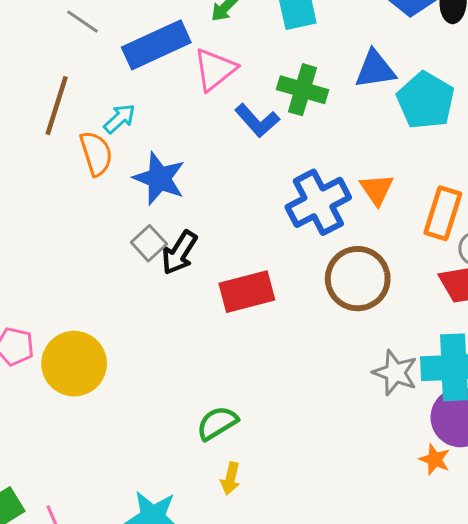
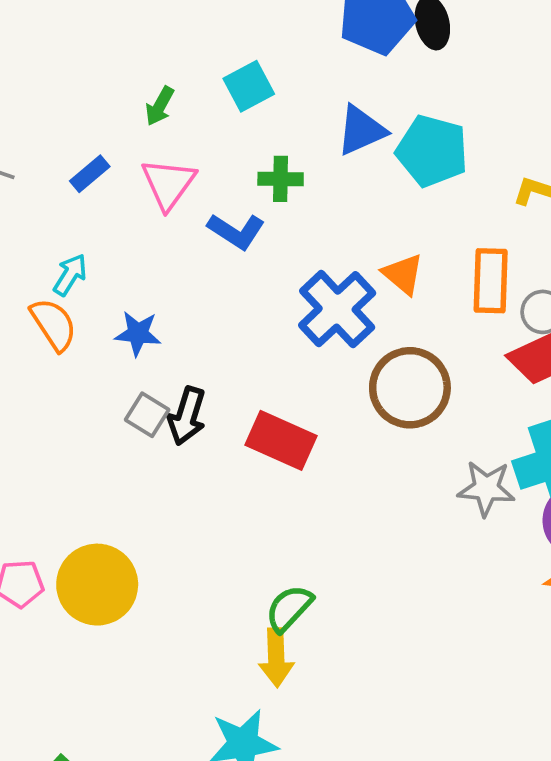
blue rectangle: (156, 45) -> (90, 174), size x0.5
green cross: (302, 90) -> (281, 179), size x0.7
blue star: (159, 178) -> (138, 333), size x0.7
red rectangle: (247, 292) -> (281, 440), turned 54
yellow arrow: (230, 478) -> (276, 657), moved, size x1.4

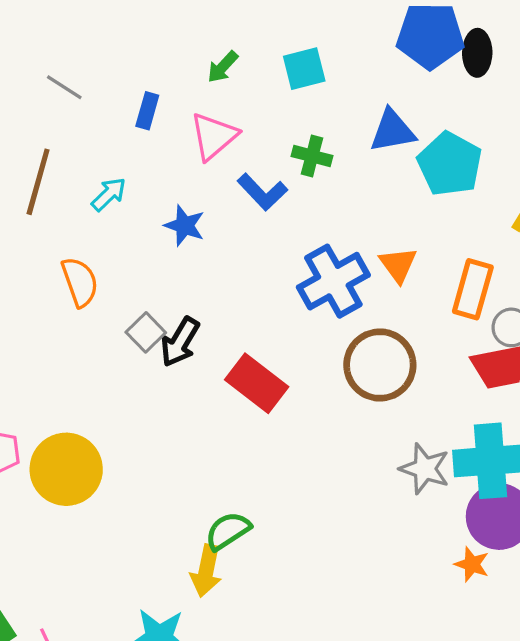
blue rectangle: (90, 174) -> (147, 111), turned -48
orange semicircle: (54, 324) -> (80, 282), moved
blue star: (138, 333) -> (185, 226), moved

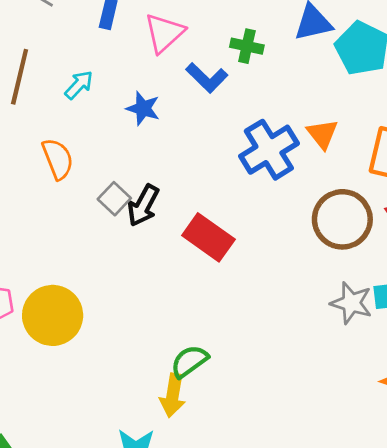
brown circle: (380, 365) -> (342, 219), moved

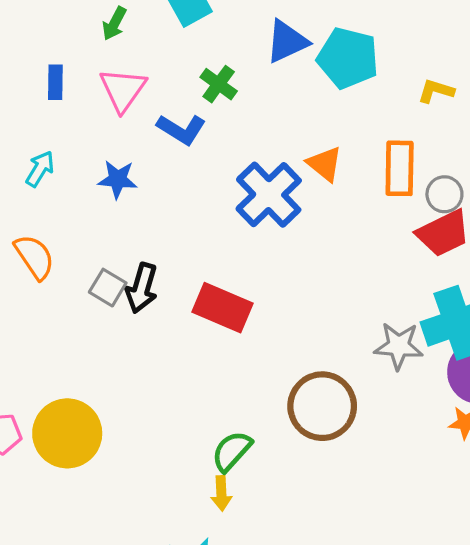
green cross: (247, 46) -> (219, 84), turned 36
brown circle: (342, 219) -> (322, 406), moved
yellow arrow: (173, 395) -> (221, 493), size x0.7

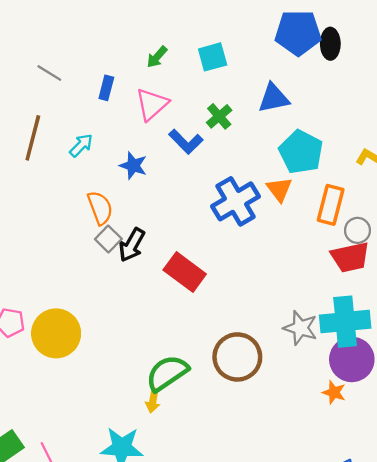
cyan pentagon: (348, 58) -> (301, 152), moved
orange semicircle: (35, 257) -> (100, 208), moved
green semicircle: (232, 451) -> (167, 373), size x1.4

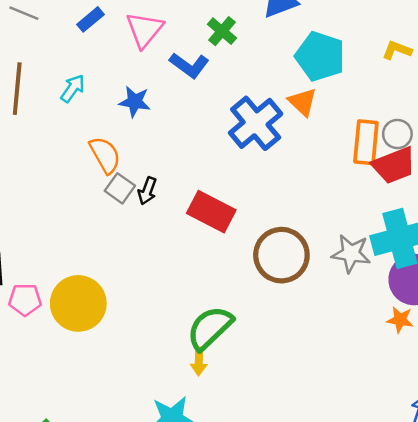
blue rectangle: (106, 88) -> (90, 19), turned 45
orange rectangle: (331, 205) -> (366, 142), moved
black arrow: (132, 245) -> (147, 191), size x0.7
brown circle: (237, 357) -> (281, 255), moved

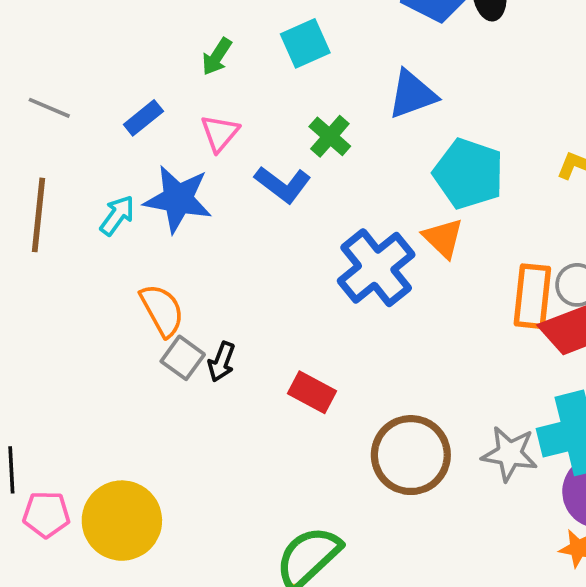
pink triangle: (144, 30) -> (220, 133), size x0.7
blue star: (135, 102) -> (178, 199), moved, size x1.5
red rectangle: (211, 212) -> (312, 392), size x0.7

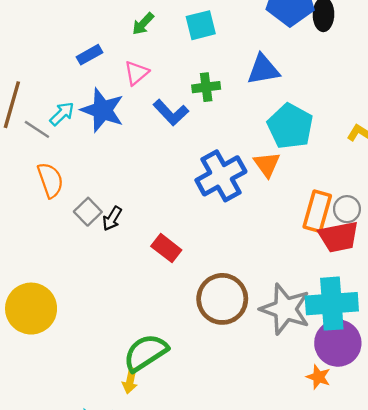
gray line: (49, 108) -> (37, 129), moved
green cross: (330, 136) -> (206, 87), turned 32
orange semicircle: (162, 310) -> (50, 180), moved
gray star: (510, 454) -> (285, 309), size x1.4

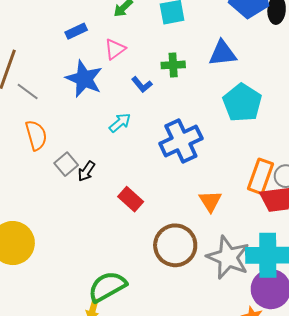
blue L-shape: (171, 112) -> (142, 85), size x0.7
cyan arrow: (62, 114) -> (120, 123), moved
orange triangle: (267, 164) -> (210, 201), moved

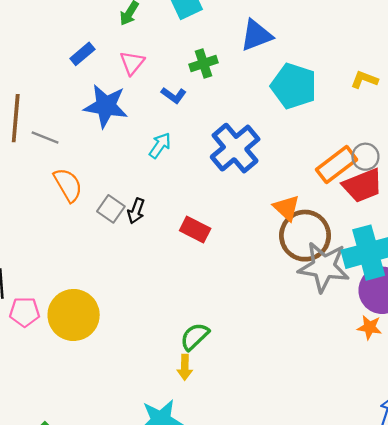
orange rectangle: (261, 176) -> (337, 165), turned 48
brown circle: (175, 245) -> (305, 236), moved
green semicircle: (107, 287) -> (195, 337), size x0.7

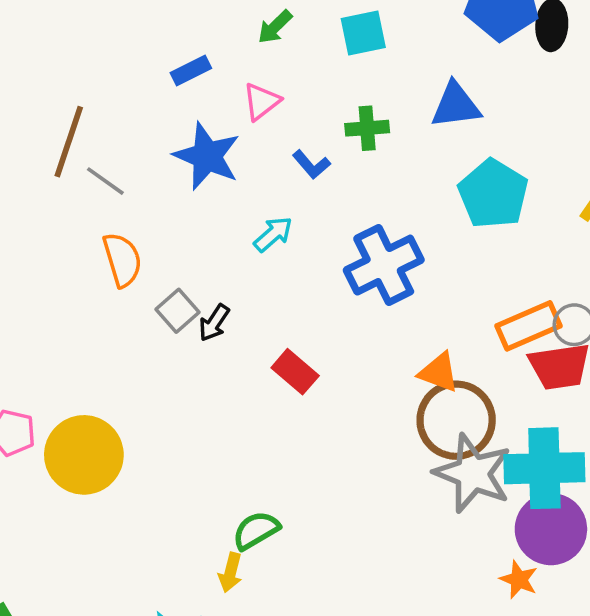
orange triangle: (287, 208) -> (439, 372), turned -36

